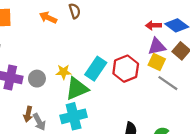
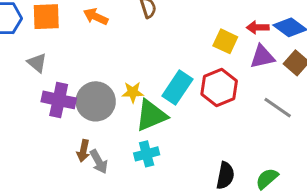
orange arrow: (48, 18) -> (96, 17), moved
yellow square: (157, 62) -> (225, 41), moved
gray circle: (37, 79) -> (96, 101), size x1.6
cyan cross: (74, 116) -> (147, 154), size x0.7

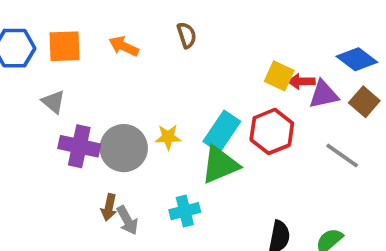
red arrow: (258, 27) -> (301, 81), moved
green triangle: (151, 115) -> (220, 165), moved

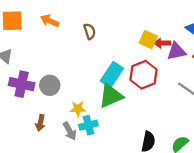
brown semicircle: (187, 35) -> (90, 31), moved
yellow star: (168, 137) -> (78, 109), moved
gray circle: (124, 148) -> (50, 85), size x0.7
gray arrow: (127, 220) -> (70, 131), moved

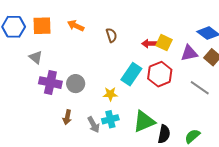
red arrow: (162, 43) -> (149, 44), moved
green triangle: (111, 96) -> (144, 121), moved
yellow star: (78, 109) -> (110, 94), moved

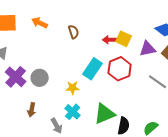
purple cross: (50, 83) -> (16, 77), turned 30
cyan cross: (110, 119) -> (73, 112), turned -35
gray arrow: (94, 125) -> (57, 126), moved

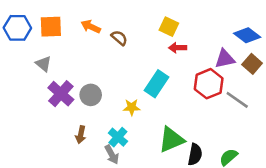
brown semicircle: (74, 32) -> (119, 38), moved, turned -32
yellow square: (124, 39) -> (169, 27), moved
red hexagon: (120, 69) -> (209, 84), moved
cyan cross: (73, 112) -> (118, 137), moved

